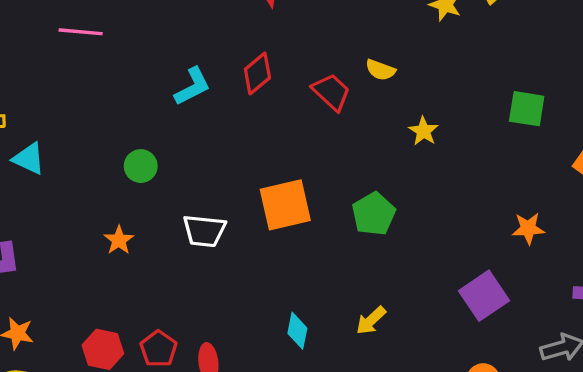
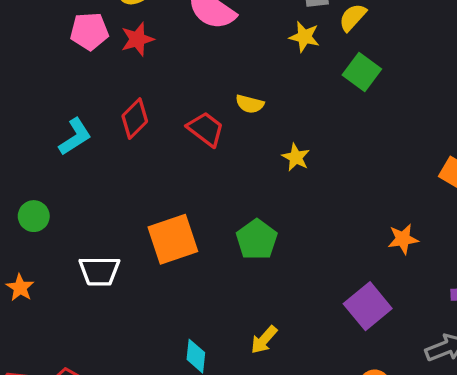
green square: (527, 109) -> (362, 72), moved, turned 33

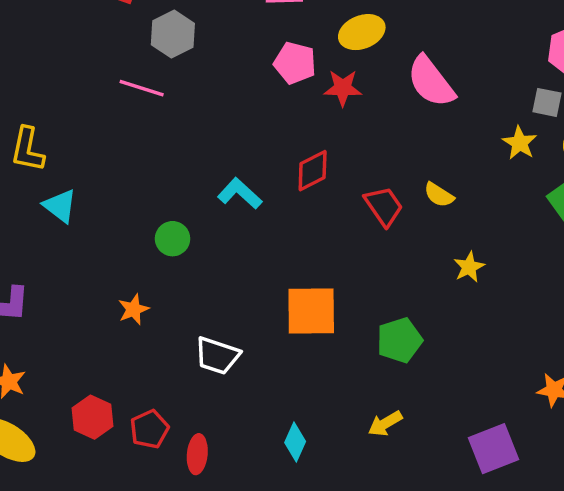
cyan L-shape: (75, 137) -> (240, 194), moved, turned -123
white trapezoid: (99, 271) -> (217, 356), moved
yellow arrow: (264, 340) -> (385, 423), moved

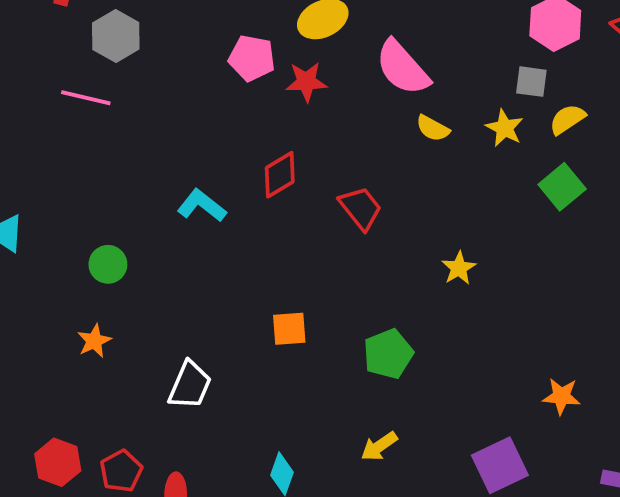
yellow semicircle: (439, 195) -> (433, 128), moved
green circle: (173, 239) -> (108, 264), moved
orange square: (311, 311) -> (289, 329), size x0.6
white trapezoid: (217, 356) -> (190, 385), turned -81

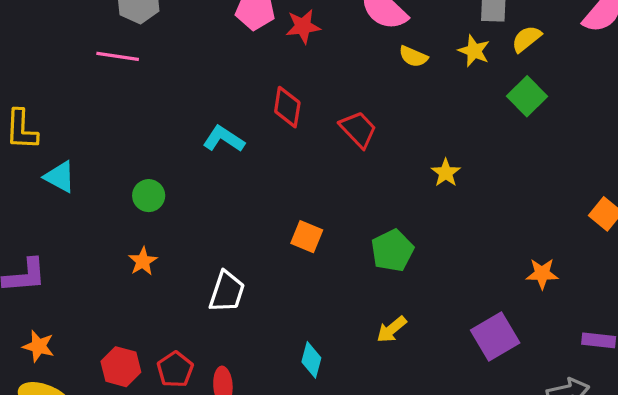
red diamond: (280, 175) -> (287, 107), turned -45
orange square: (289, 329) -> (307, 237), turned 32

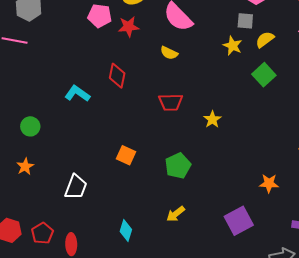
yellow semicircle: (413, 56) -> (169, 53), moved
red trapezoid: (358, 129) -> (171, 102), moved, turned 130

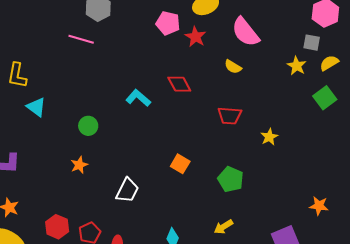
red star: (129, 27) -> (195, 37), turned 30
red diamond: (117, 76) -> (179, 84), turned -45
green pentagon: (178, 166) -> (231, 179), turned -30

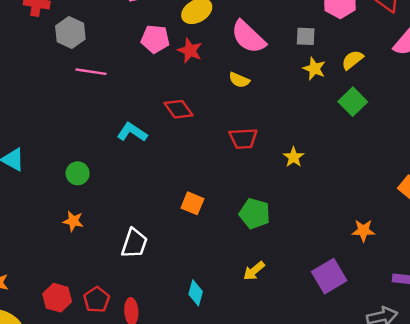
pink line: (81, 39) -> (91, 72), moved
gray square: (312, 43) -> (306, 36), moved
orange star: (79, 165) -> (73, 221), turned -30

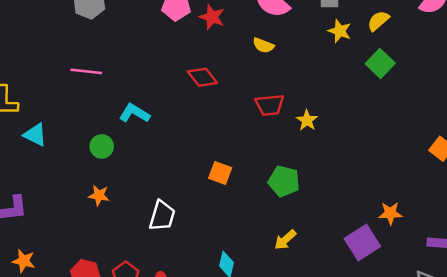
pink line: (91, 72) -> (86, 71), moved
cyan L-shape: (132, 132) -> (134, 113), moved
yellow star: (294, 157) -> (307, 120), moved
orange star: (363, 231) -> (390, 213), moved

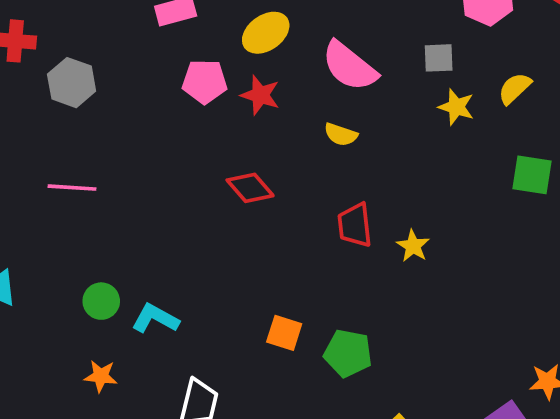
green square: (380, 63) -> (532, 175), moved, turned -32
red trapezoid: (270, 105) -> (355, 225), turned 92
cyan L-shape: (134, 113) -> (155, 319), moved
green pentagon: (284, 181) -> (348, 353), moved

